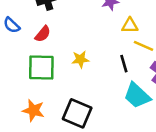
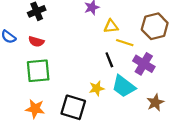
red semicircle: (43, 34) -> (36, 42), turned 72
yellow star: (80, 59) -> (97, 88), moved

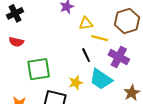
green square: (38, 71) -> (39, 69), moved

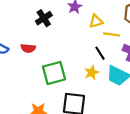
black cross: (15, 13) -> (44, 18), moved
yellow star: (76, 83) -> (92, 73), moved

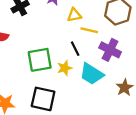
green square: (54, 73) -> (40, 60), moved

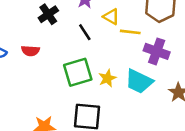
yellow triangle: (74, 15) -> (111, 17), turned 48
black line: (75, 49) -> (85, 32), moved

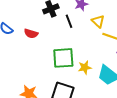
black line: (85, 32) -> (69, 21), moved

